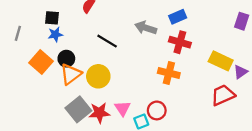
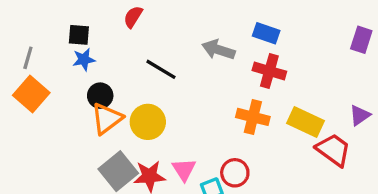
blue rectangle: (178, 17) -> (266, 33), turned 42
yellow rectangle: (221, 61) -> (305, 122), moved
orange square: (41, 62) -> (31, 94), moved
red trapezoid: (223, 95) -> (333, 150), turned 60

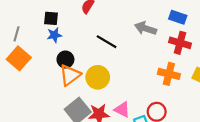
pink triangle: (184, 170) -> (122, 110), turned -30

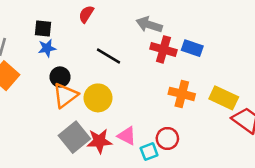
blue rectangle: (178, 17) -> (192, 48), moved
gray arrow: (146, 28) -> (149, 25), moved
red cross: (180, 43) -> (163, 49), moved

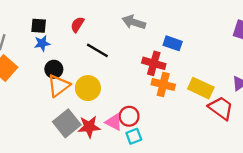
red semicircle: (86, 14) -> (77, 25), moved
red cross: (163, 49) -> (154, 63), moved
red circle: (167, 138) -> (129, 116), moved

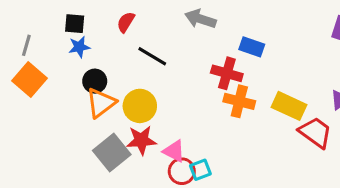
red circle: (129, 116) -> (182, 171), moved
red star: (89, 127) -> (141, 140), moved

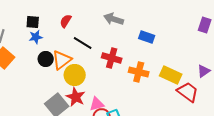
red cross: (227, 73) -> (112, 58), moved
orange triangle: (101, 103) -> (62, 60), moved
red star: (141, 140) -> (76, 97), turned 30
pink triangle: (174, 151) -> (97, 104), turned -42

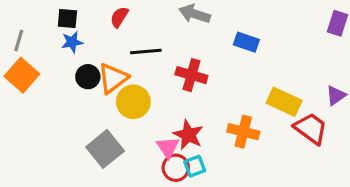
black line: (83, 43) -> (146, 52), turned -36
orange cross: (139, 72) -> (243, 132), moved
red star: (76, 97) -> (188, 135), moved
pink triangle: (97, 104) -> (168, 147), turned -49

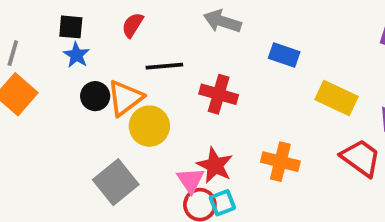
blue star: (72, 42) -> (76, 55), turned -30
yellow rectangle: (284, 102) -> (336, 98), moved

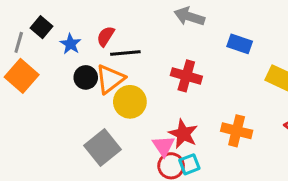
red semicircle: (133, 25) -> (106, 36), moved
black square: (71, 27) -> (42, 27), moved, turned 35
black line: (164, 66) -> (125, 53), moved

